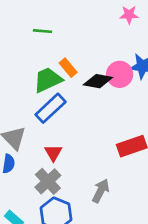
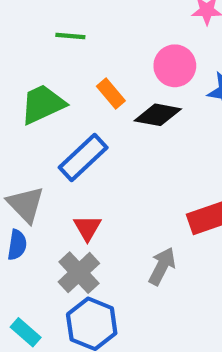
pink circle: (120, 74) -> (175, 66), moved
green trapezoid: (48, 80) -> (43, 104), moved
gray arrow: (101, 191) -> (162, 266), moved

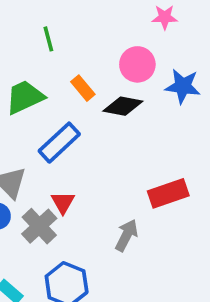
green line: (70, 36) -> (48, 39), turned 70
gray cross: (79, 273) -> (39, 226), moved

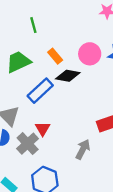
pink circle: (137, 64) -> (90, 54), moved
black diamond: (123, 106) -> (68, 76), moved

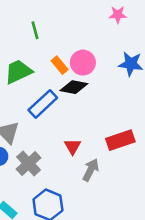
pink circle: (90, 54) -> (83, 63), moved
red triangle: (43, 129) -> (73, 147), moved

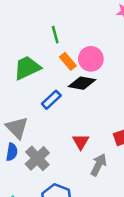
green line: (35, 30) -> (55, 35), moved
blue rectangle: (43, 104) -> (51, 100), size x0.7

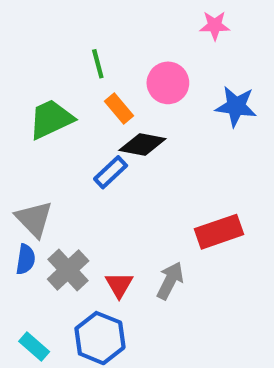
pink circle: (91, 59) -> (168, 83), moved
blue rectangle: (51, 100) -> (111, 172), moved
red triangle: (81, 142) -> (119, 285), moved

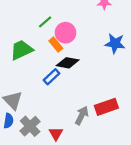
green line: (98, 64) -> (45, 22), turned 64
pink circle: (168, 83) -> (66, 33), moved
gray arrow: (170, 281) -> (82, 115), moved

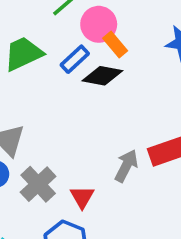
orange rectangle: (56, 45) -> (115, 45), moved
blue rectangle: (52, 77) -> (75, 59), moved

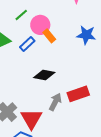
black diamond: (102, 76) -> (44, 75), moved
red triangle: (82, 197) -> (31, 119), size x1.6

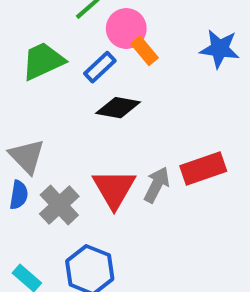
black diamond: (44, 75) -> (118, 108), moved
red triangle: (31, 119) -> (114, 189), moved

